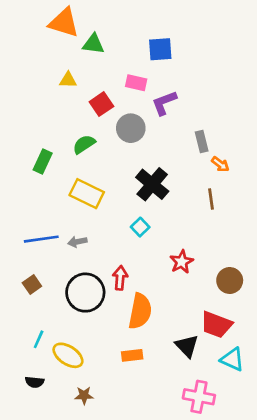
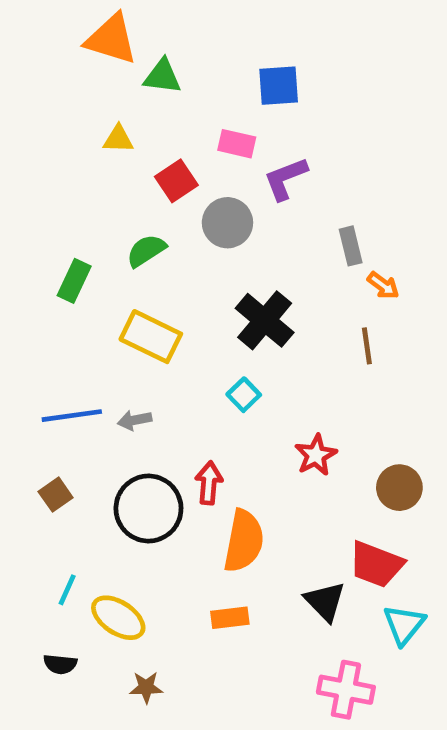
cyan triangle: (232, 359) -> (404, 625), turned 45

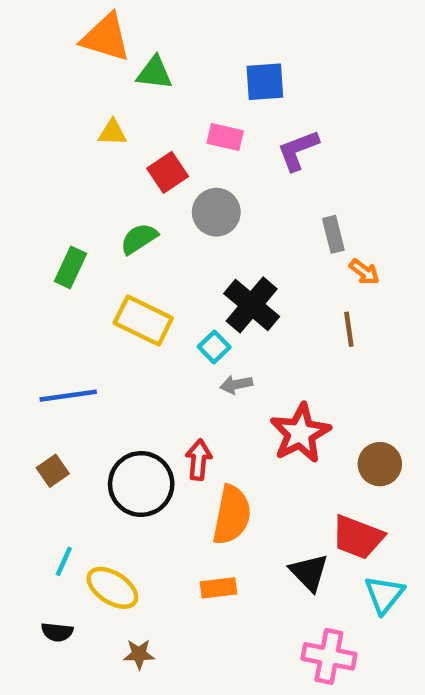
purple L-shape: (286, 179) -> (298, 150), moved
cyan square: (244, 395) -> (214, 347), moved
gray arrow: (135, 420) -> (236, 385), moved
red star: (316, 455) -> (300, 433), size x1.5

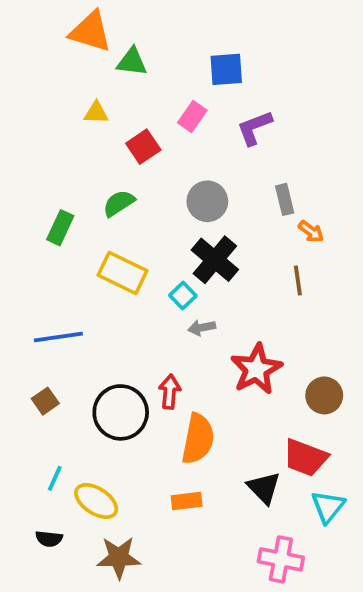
pink rectangle: (225, 137) -> (192, 116), turned -68
gray circle: (216, 212) -> (207, 201), moved
brown star: (139, 654) -> (119, 558), size x1.6

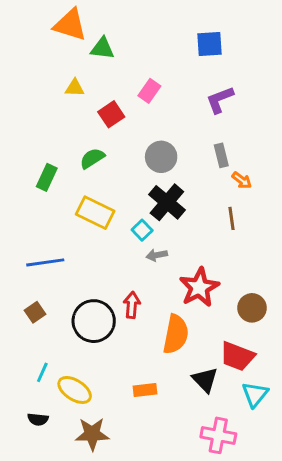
blue square: (226, 69) -> (209, 44), moved
purple L-shape: (254, 128) -> (220, 100), moved
orange semicircle: (198, 439) -> (176, 334), moved

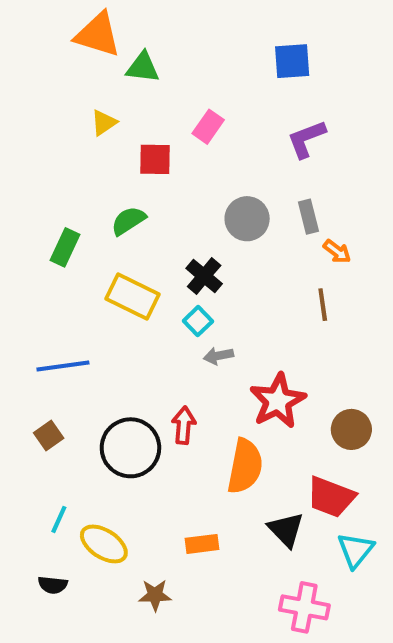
yellow triangle: (75, 88) -> (104, 123), turned -36
red square: (111, 114) -> (155, 159), turned 35
gray circle: (161, 157) -> (247, 219), moved
black cross: (167, 202) -> (204, 276), moved, size x0.7
brown star: (92, 434) -> (155, 595), moved, size x0.7

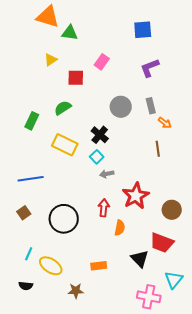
red arrow: (184, 425) -> (104, 208), moved
orange semicircle: (245, 466) -> (120, 228), size x0.6
cyan triangle: (355, 550) -> (174, 280), moved

